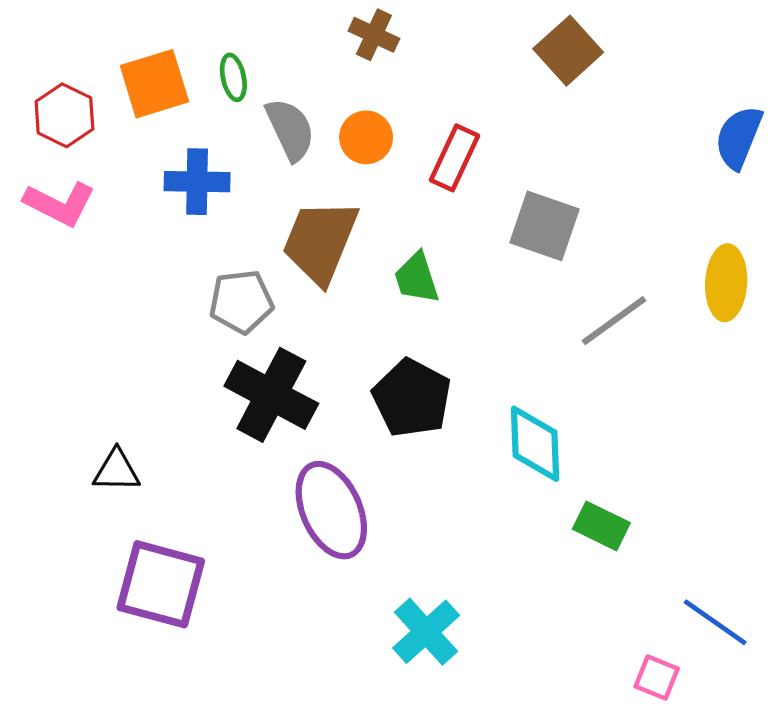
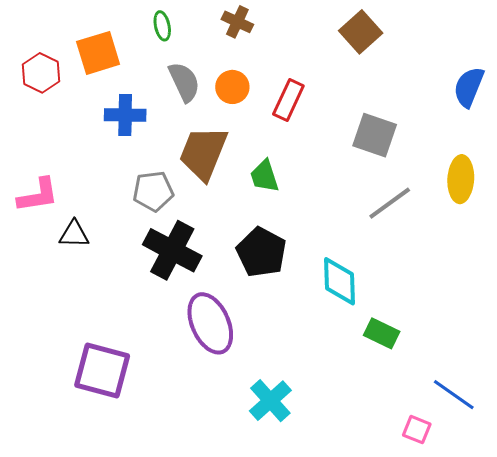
green ellipse: (233, 77) -> (162, 26), moved
pink L-shape: (60, 204) -> (38, 195), moved, turned -36
gray square: (545, 226) -> (375, 135), moved
black triangle: (117, 471) -> (74, 234), moved

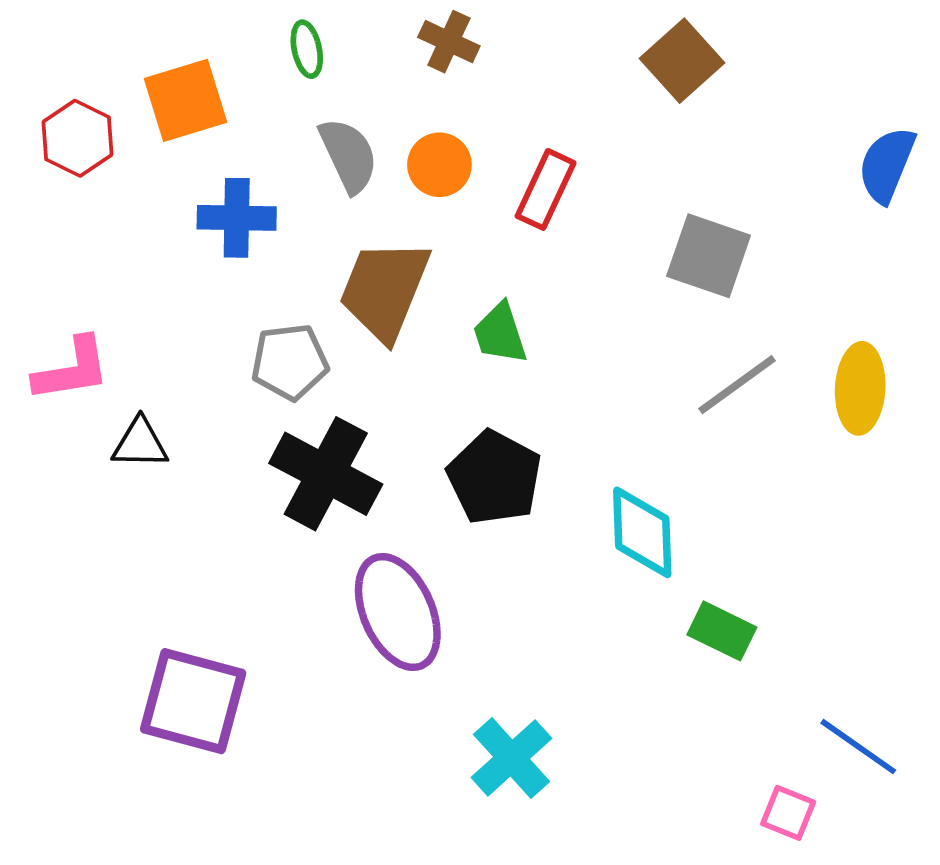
yellow ellipse: (461, 179) -> (860, 388), moved

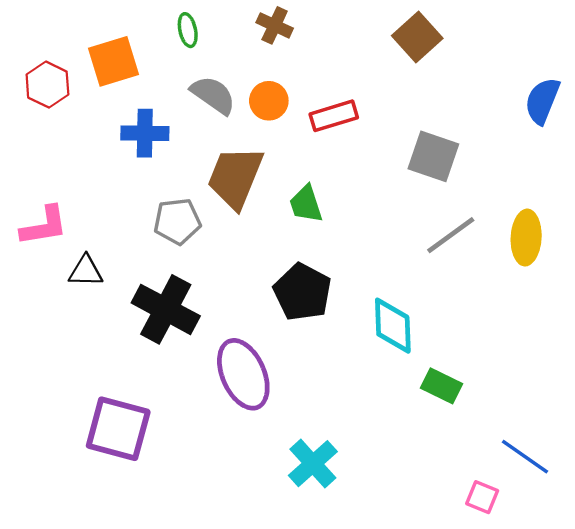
gray semicircle: (348, 155) -> (213, 95), turned -30
red rectangle: (546, 189) -> (334, 116), turned 48
black cross: (326, 474) -> (166, 309), moved

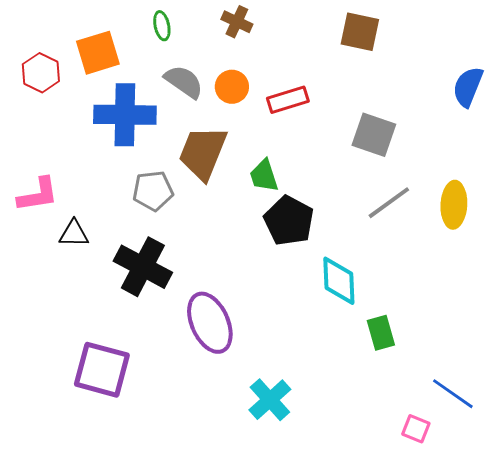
brown square: (417, 37) -> (360, 32), turned -36
blue cross: (145, 133) -> (125, 115), size x1.5
black pentagon: (302, 292) -> (289, 221), moved
green rectangle: (442, 386) -> (381, 333), turned 48

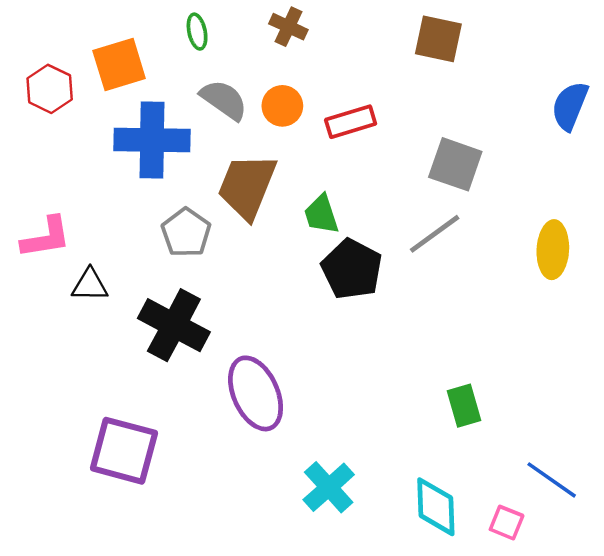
gray pentagon: (153, 191) -> (186, 233), turned -30
gray line: (389, 203) -> (435, 234), moved
cyan diamond: (339, 281) -> (436, 507), moved

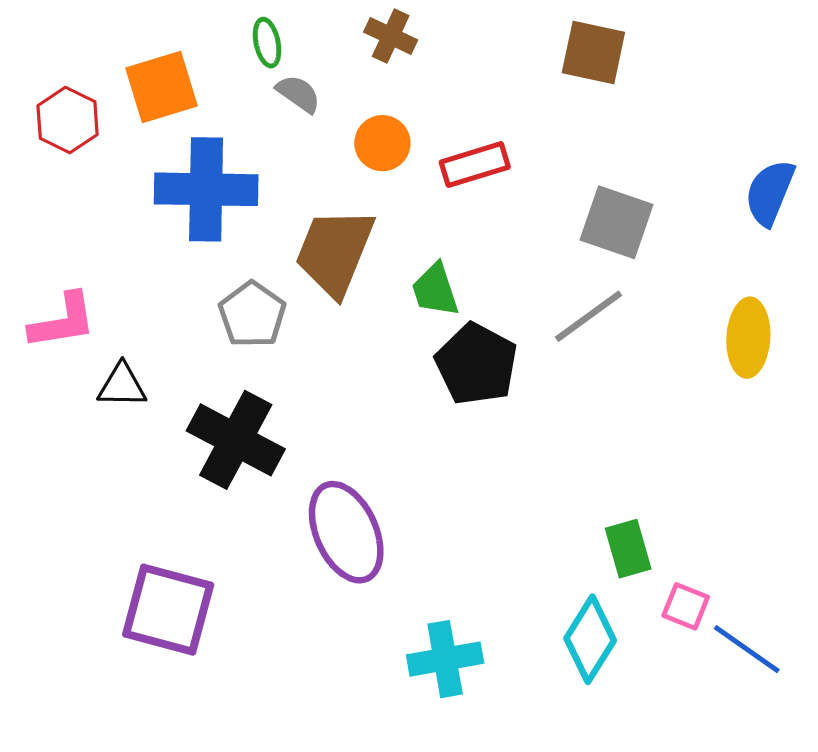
gray semicircle: (224, 100) -> (298, 94), moved, size x0.7
blue semicircle: (570, 106) -> (770, 193), moved
cyan cross: (329, 487) -> (445, 659), turned 32
cyan diamond: (436, 507) -> (590, 639), moved, turned 34
pink square: (507, 523) -> (686, 606), moved

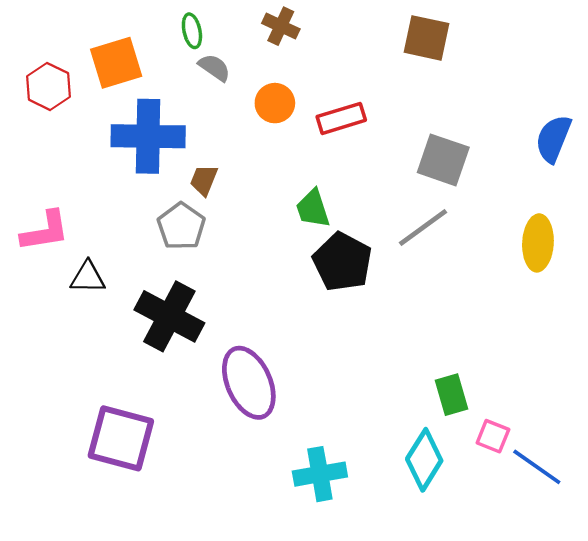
brown trapezoid: (335, 252) -> (204, 180), moved, size x0.5

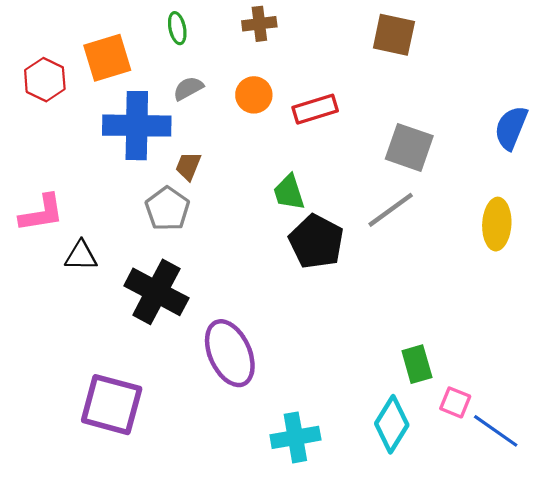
brown cross: (281, 26) -> (259, 24), turned -32
gray semicircle: (214, 68) -> (188, 88), moved, turned -64

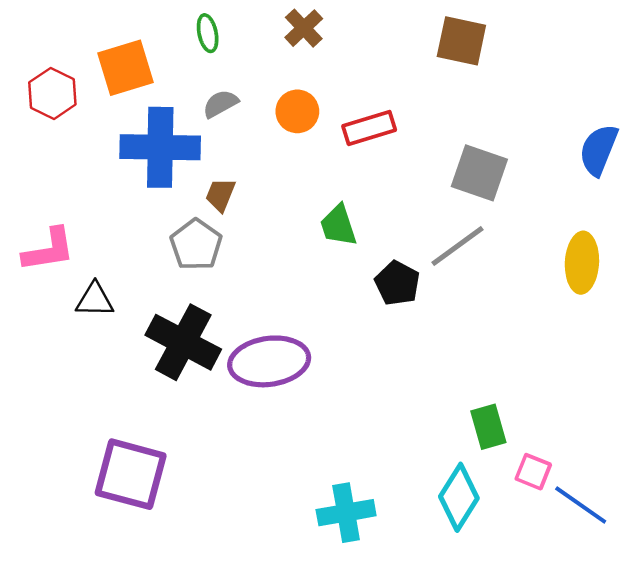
brown cross: (259, 24) -> (304, 28), turned -36
black pentagon: (316, 242) -> (397, 283), moved, size x0.7
purple ellipse: (230, 353) -> (269, 361), moved, turned -74

